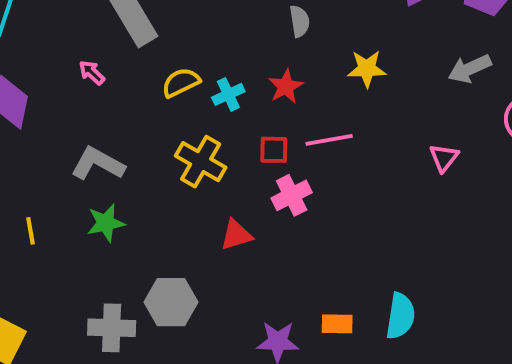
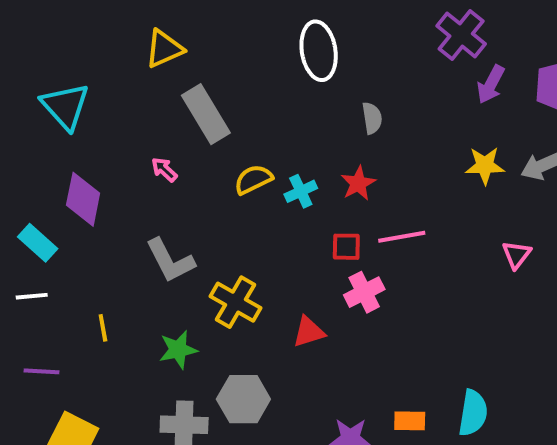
yellow star: (367, 69) -> (485, 166), moved
yellow cross: (201, 162) -> (235, 302), moved
gray L-shape: (98, 164) -> (170, 261), turned -146
green star: (106, 223) -> (178, 350), moved

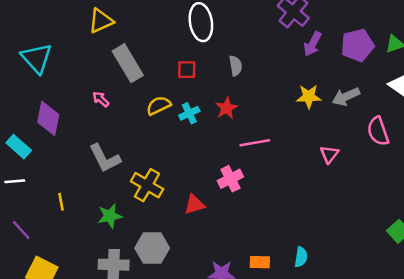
red square: (346, 247) -> (187, 70), moved
purple line: (42, 371) -> (21, 230), turned 45
cyan semicircle: (473, 413) -> (301, 257), size x0.7

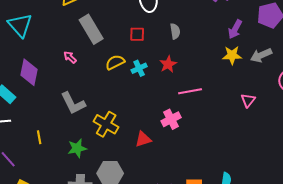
purple arrow: (313, 44) -> (235, 29), moved

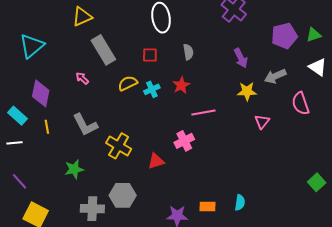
cyan triangle: (20, 25) -> (32, 46), turned 32
purple arrow: (235, 29) -> (241, 58), moved, turned -54
yellow star: (232, 55) -> (247, 91), moved
yellow line: (39, 137) -> (47, 127), moved
green star: (77, 148) -> (74, 169), moved

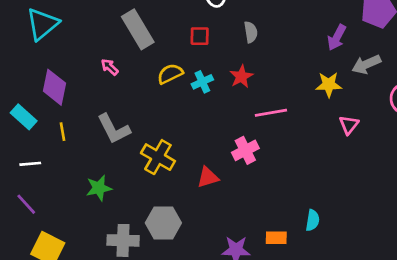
purple arrow: (241, 58) -> (337, 37), moved, turned 54
white line: (14, 143) -> (30, 164), moved
cyan semicircle: (240, 203) -> (313, 220), moved

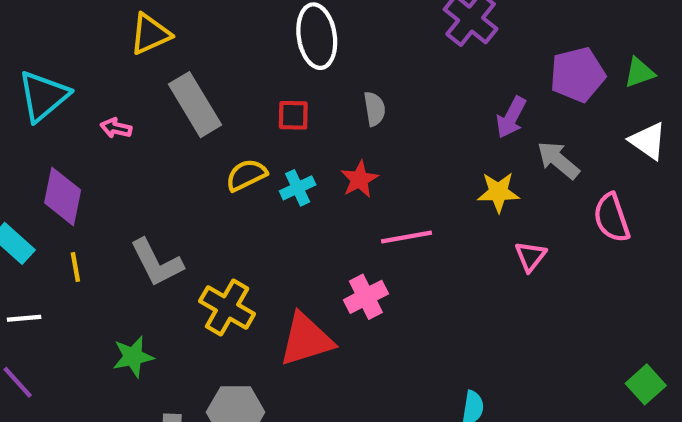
gray arrow: (366, 64) -> (558, 160), turned 64
pink arrow: (110, 67) -> (116, 128), moved, turned -30
red triangle: (208, 177) -> (306, 340), size x1.6

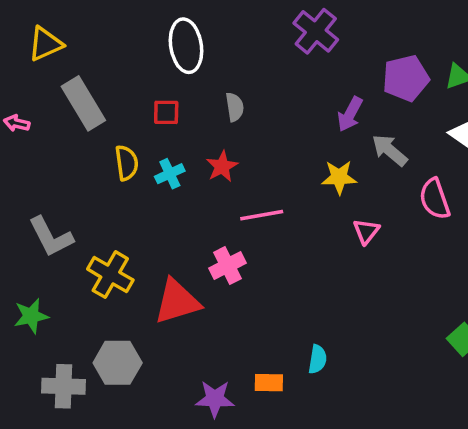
yellow semicircle: (246, 175) -> (127, 163), turned 108

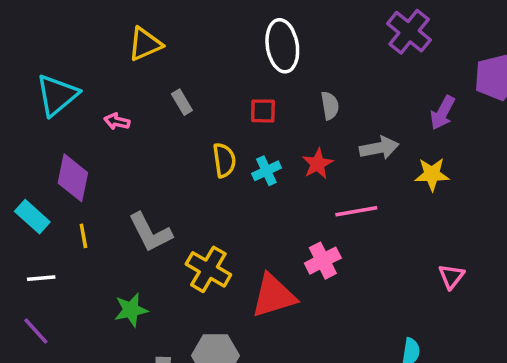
gray rectangle: (83, 103) -> (182, 102), size x0.5
gray arrow: (390, 150) -> (379, 148), moved, turned 129
pink triangle: (366, 231) -> (451, 276), moved

